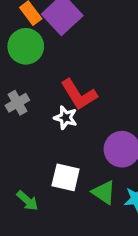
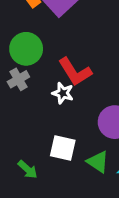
green circle: (26, 46) -> (26, 49), moved

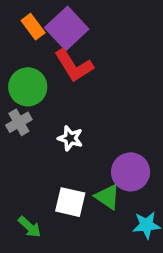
red L-shape: (75, 72) -> (74, 66), moved
green triangle: (98, 162) -> (107, 197), moved

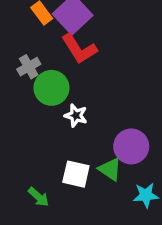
green circle: (28, 87) -> (51, 88), moved
gray cross: (19, 122) -> (29, 67), moved

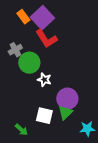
purple circle: (131, 146) -> (67, 99), moved
green triangle: (110, 169) -> (65, 113), turned 42

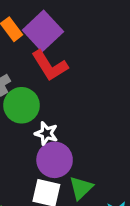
purple circle: (67, 99) -> (55, 160), moved

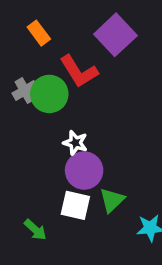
purple square: (43, 31) -> (115, 35), moved
green circle: (22, 105) -> (49, 94), moved

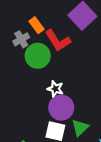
orange rectangle: (39, 33) -> (36, 25), moved
gray cross: (25, 90) -> (21, 39), moved

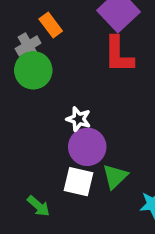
red L-shape: (58, 40) -> (119, 55), moved, turned 32
green circle: (38, 56) -> (33, 70), moved

